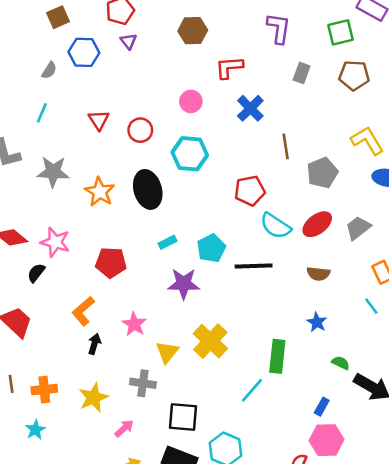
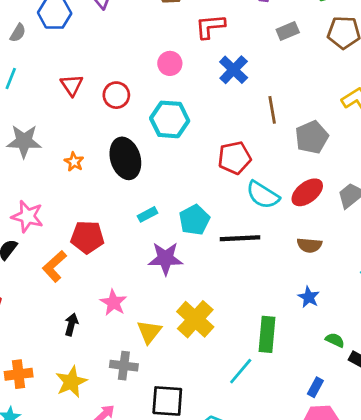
gray rectangle: (302, 73) -> (288, 31), turned 48
orange star: (100, 192) -> (74, 162), size x0.6
orange L-shape: (83, 311) -> (54, 266), moved

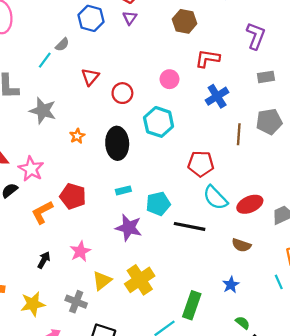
gray semicircle: (18, 33) -> (62, 45), moved
gray pentagon: (312, 137) -> (269, 122), moved

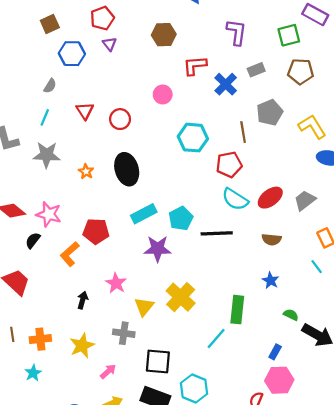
cyan line: (45, 60) -> (45, 117), moved
blue cross: (217, 96) -> (226, 84), moved
cyan hexagon: (159, 122) -> (193, 138), moved
red pentagon: (201, 164) -> (229, 165), moved
cyan rectangle: (123, 190) -> (144, 214), size x1.6

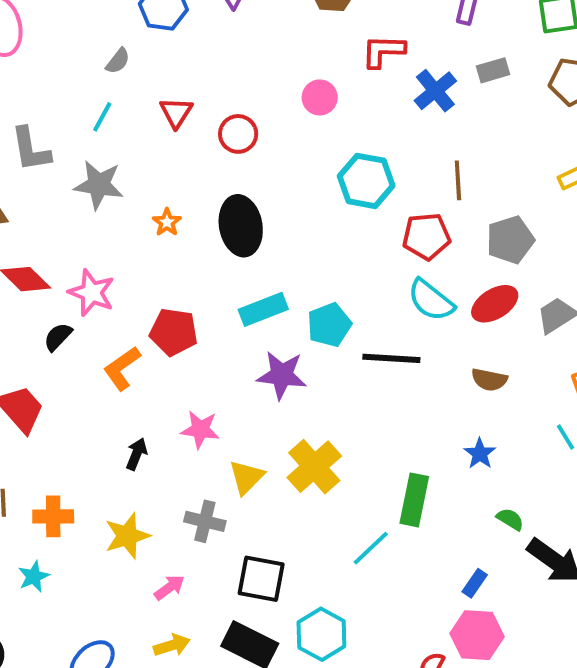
gray pentagon: (270, 113) -> (510, 240), moved
pink star: (116, 283) -> (200, 430), turned -30

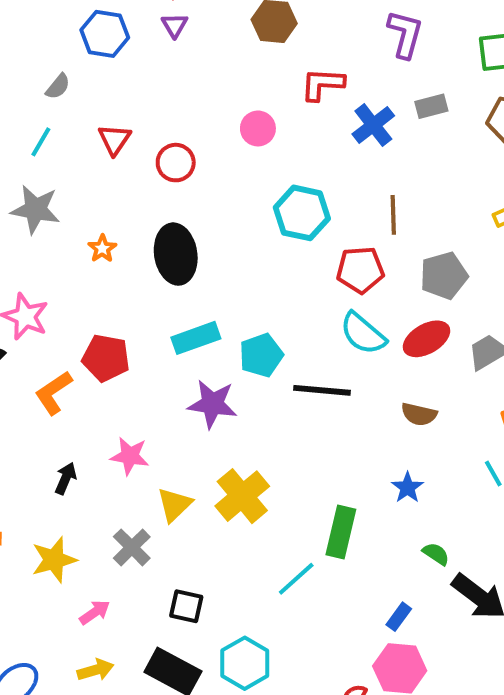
gray cross: (205, 521) -> (132, 547), turned 30
black square: (261, 579) -> (186, 606), size x0.7

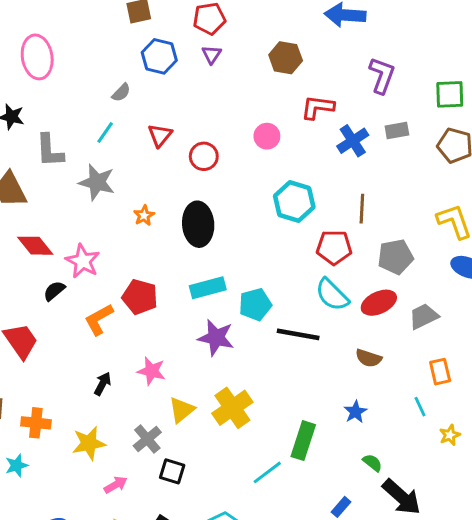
black square: (186, 606) -> (172, 471), moved

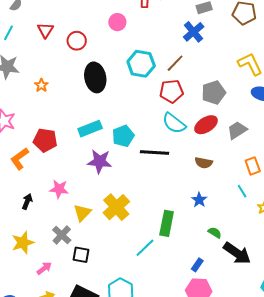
blue cross: (353, 141) -> (194, 32), moved
brown line: (362, 209) -> (175, 63), moved, turned 48
black ellipse: (198, 224) -> (95, 77), moved

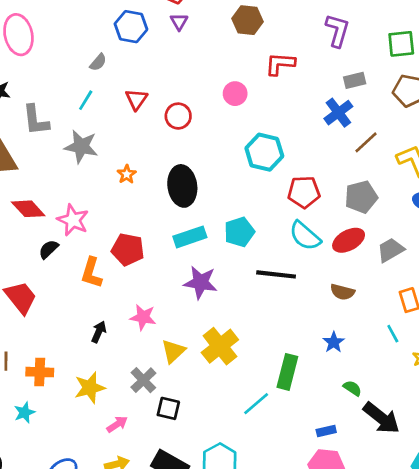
brown line: (175, 63) -> (366, 142), moved
black ellipse: (95, 77) -> (182, 186), moved
cyan pentagon: (123, 136) -> (239, 232), moved
orange L-shape: (20, 159) -> (91, 273), turned -40
blue rectangle: (197, 265) -> (326, 431), turned 40

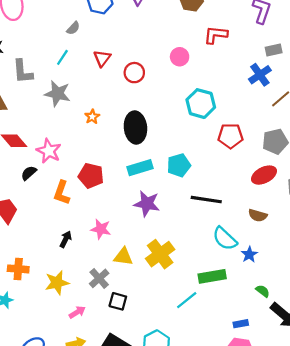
cyan semicircle: (305, 236) -> (225, 239), moved
yellow triangle: (173, 351) -> (123, 257), turned 48
green rectangle: (287, 372) -> (212, 276), turned 64

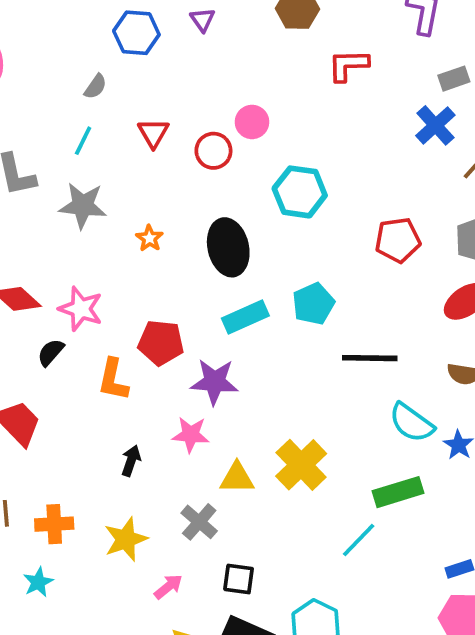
pink circle: (180, 57) -> (252, 122), moved
cyan hexagon: (201, 104) -> (300, 192), moved
purple star: (147, 204) -> (215, 382), moved
black square: (118, 301) -> (239, 579), moved

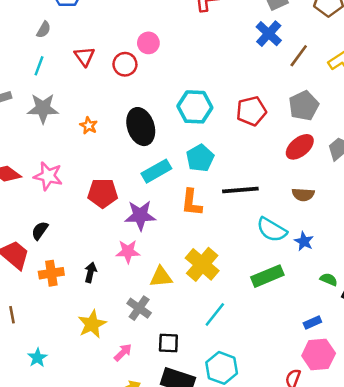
cyan hexagon: (300, 192) -> (195, 107), moved
black semicircle: (51, 352) -> (40, 231), moved
orange L-shape: (113, 380) -> (192, 203), moved
orange cross: (54, 524) -> (51, 273), moved
cyan line: (359, 540) -> (215, 314), moved

